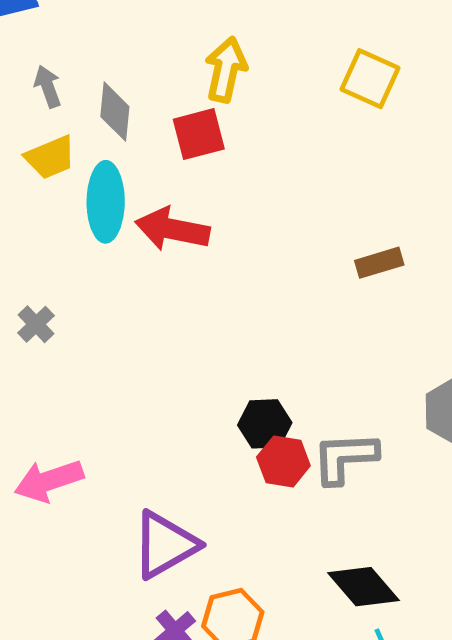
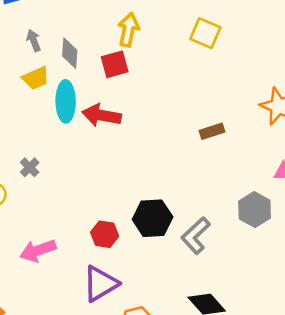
black hexagon: (265, 424) -> (153, 218), size x1.4
gray L-shape: (345, 458) -> (196, 236), turned -39
red hexagon: (283, 461) -> (105, 234), moved

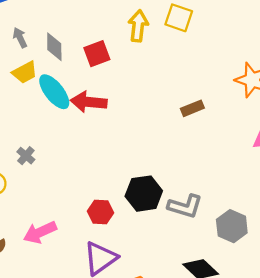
yellow arrow: (128, 30) -> (138, 26), moved
cyan ellipse: (66, 101) -> (54, 92), turned -33
gray hexagon: (255, 210) -> (232, 226), moved
gray L-shape: (196, 236) -> (185, 206), turned -116

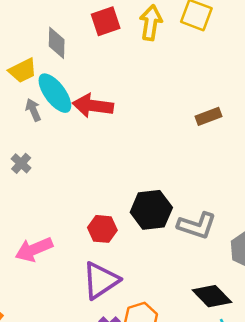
gray arrow: (20, 38) -> (33, 110), moved
red square: (97, 54) -> (106, 21), moved

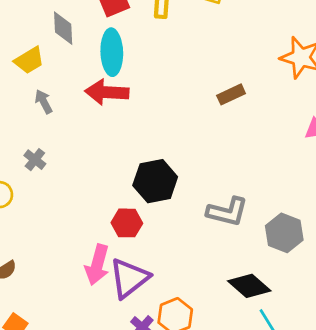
cyan ellipse: (55, 93) -> (112, 52), moved, turned 39
black hexagon: (151, 210) -> (155, 181), moved
pink arrow: (34, 249) -> (97, 265), moved, turned -48

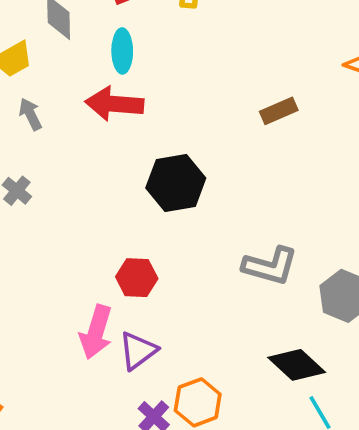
cyan ellipse: (112, 52) -> (122, 51), size x0.7
black hexagon: (155, 181) -> (176, 183), moved
purple triangle: (129, 278) -> (138, 351), size x0.7

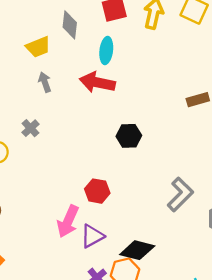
black hexagon: (176, 183) -> (129, 136), size x0.7
gray L-shape: (270, 266) -> (180, 194), turned -68
black diamond: (297, 365) -> (137, 250), moved, turned -36

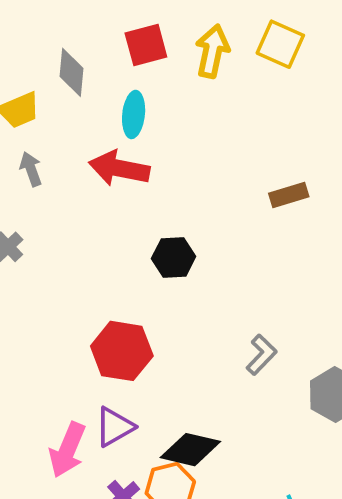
red hexagon: (97, 191) -> (122, 351), size x1.4
gray L-shape: (180, 194) -> (261, 355), size x0.7
pink arrow: (68, 221) -> (67, 450), moved

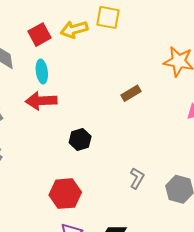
yellow arrow: (212, 51) -> (74, 29), turned -104

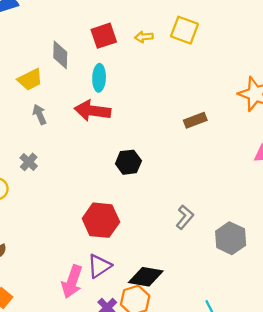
yellow arrow: (74, 29) -> (144, 37), size x0.6

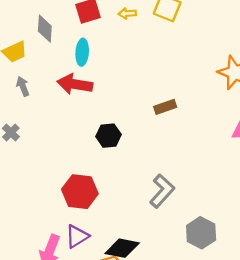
brown rectangle: (195, 120) -> (165, 107), moved
gray L-shape: (185, 217) -> (162, 191), size x1.4
gray hexagon: (231, 238) -> (201, 233), moved

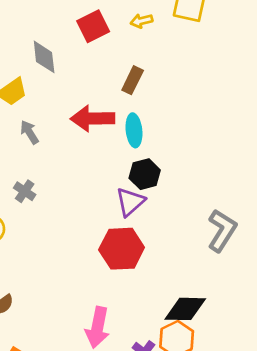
cyan ellipse: (82, 52) -> (134, 130), moved
brown rectangle: (165, 107) -> (133, 80), moved, turned -35
purple triangle: (77, 236) -> (130, 202), moved

